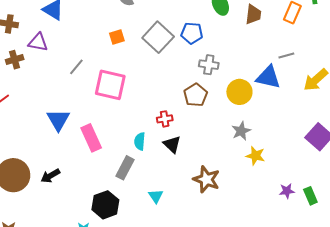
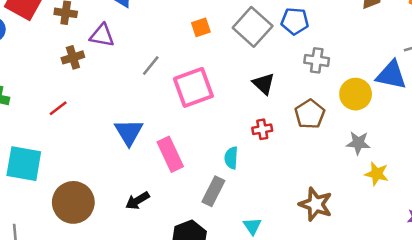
pink square: (110, 85) -> (193, 87), turned -32
brown pentagon: (196, 95) -> (310, 114), moved
gray star: (241, 131) -> (358, 143), turned 30
black triangle: (172, 144) -> (264, 84), moved
black arrow: (50, 176) -> (137, 201), moved

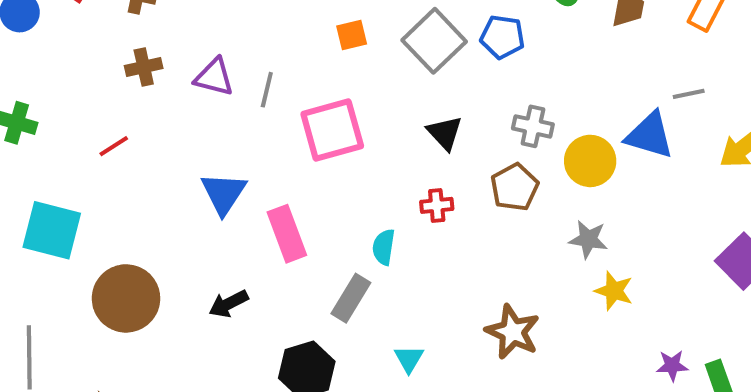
purple triangle: (102, 35) -> (214, 77), moved
gray cross: (317, 60) -> (533, 126), moved
gray line: (151, 66) -> (267, 90), turned -30

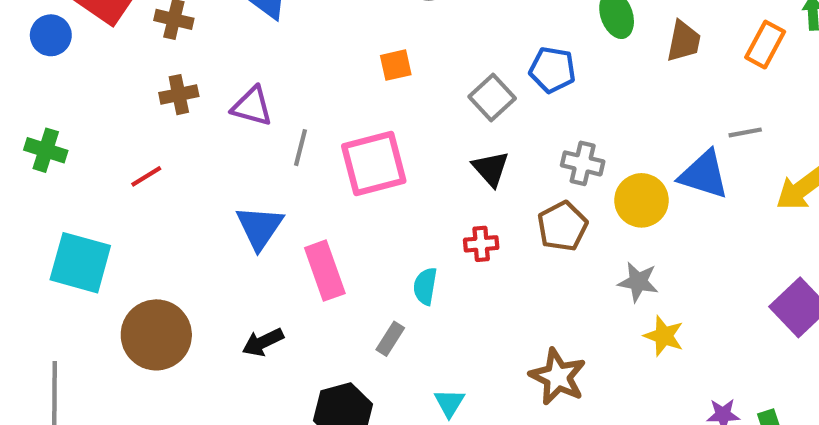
gray square: (434, 41) -> (492, 98), moved, size x0.7
gray line: (267, 90) -> (301, 148), moved
gray rectangle: (351, 298) -> (390, 339), size x0.7

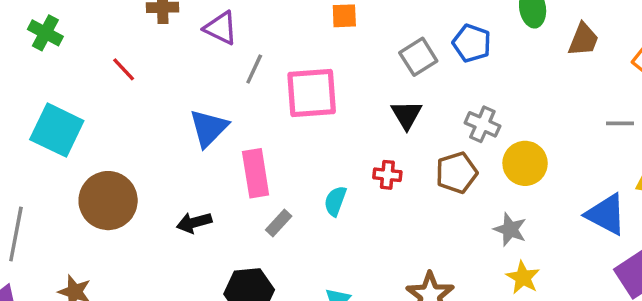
blue triangle: (704, 175) -> (606, 214), moved
red line: (146, 176) -> (124, 69), turned 68
gray rectangle: (390, 339) -> (279, 223), moved

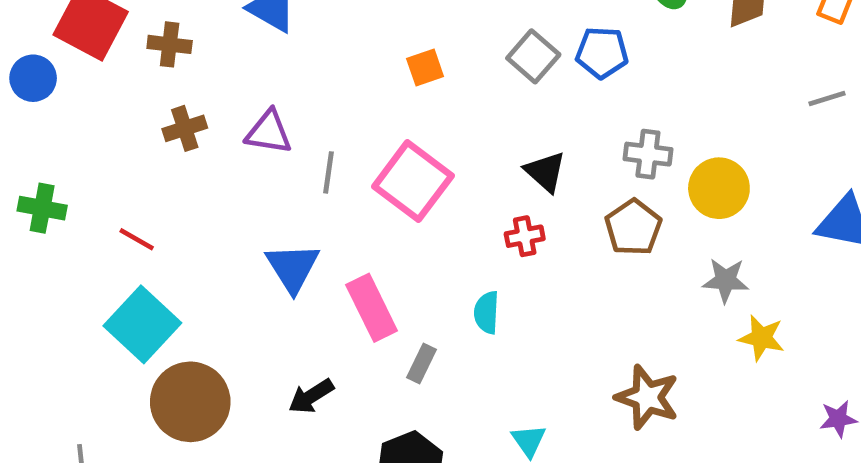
gray square: (418, 57) -> (533, 56), moved
red line: (124, 69) -> (137, 239), moved
pink square: (312, 93) -> (413, 181), turned -32
cyan square: (57, 130) -> (142, 324), moved, turned 34
red cross: (387, 175) -> (525, 236), moved

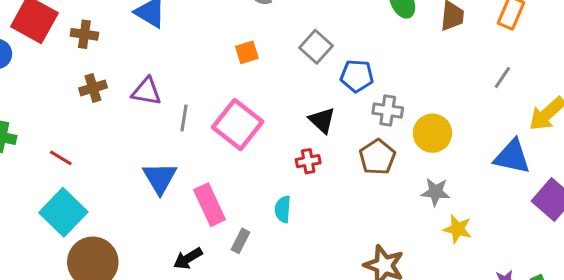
blue pentagon: (602, 53) -> (357, 76), moved
gray line: (827, 98) -> (502, 77), turned -40
black arrow: (311, 396) -> (188, 258), moved

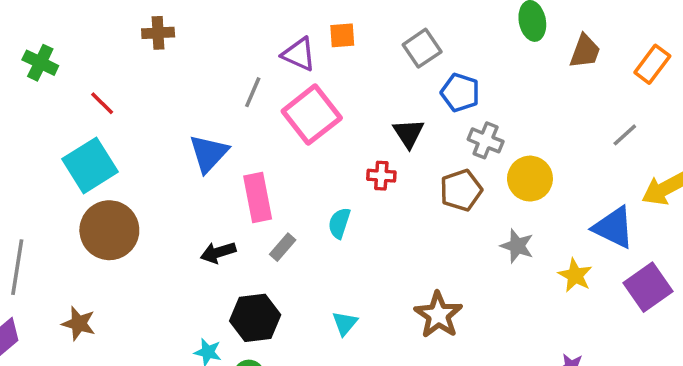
purple triangle: (146, 92) -> (299, 54), moved
yellow star: (458, 229) -> (575, 275), moved

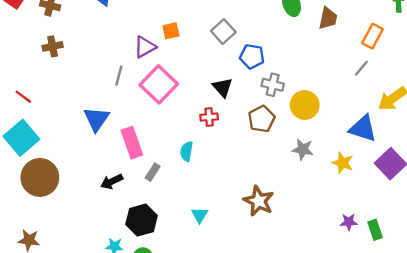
purple triangle: (299, 54) -> (145, 47), turned -45
orange rectangle: (652, 64) -> (373, 36), moved

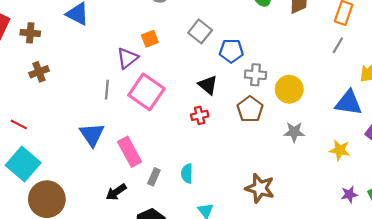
cyan semicircle: (187, 151) -> (187, 173), moved
yellow star: (343, 163) -> (340, 150), moved

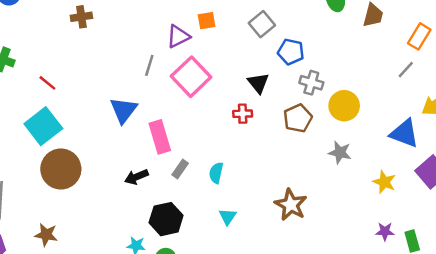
brown cross: (39, 72) -> (81, 17), moved

